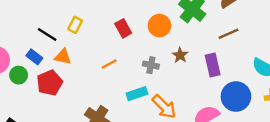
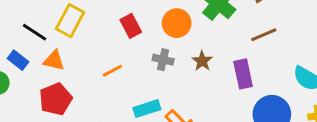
yellow rectangle: (75, 25) -> (70, 21), size x1.5
gray cross: (151, 65) -> (163, 60), moved
red pentagon: (50, 83) -> (56, 99), moved

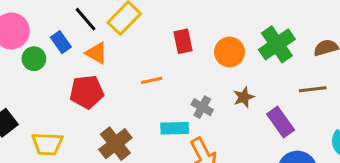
gray cross: (163, 60) -> (202, 107), moved
purple rectangle: (243, 74) -> (281, 122), turned -40

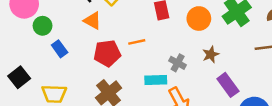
blue rectangle: (61, 42) -> (60, 49), moved
red pentagon: (87, 92) -> (107, 53), moved
purple rectangle: (281, 122) -> (228, 85), moved

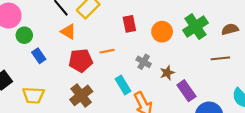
brown star: (211, 54) -> (167, 73), moved
gray cross: (178, 63) -> (144, 62), moved
cyan rectangle: (156, 80) -> (123, 85), turned 60

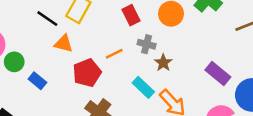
gray cross: (144, 62) -> (147, 44), moved
brown star: (167, 73) -> (163, 63), moved

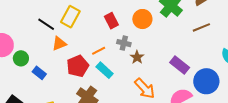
orange triangle: (64, 44) -> (59, 44), turned -35
cyan rectangle: (143, 87) -> (105, 70), moved

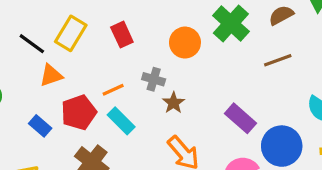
red rectangle: (111, 21) -> (122, 35), moved
blue rectangle: (39, 73) -> (40, 126), moved

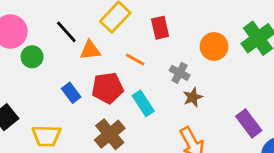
black line: (32, 44) -> (66, 32), moved
orange line: (113, 90) -> (135, 59), moved, turned 42

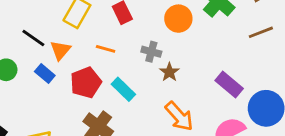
orange triangle: (90, 50) -> (60, 50), turned -30
blue rectangle: (71, 93) -> (45, 73), moved

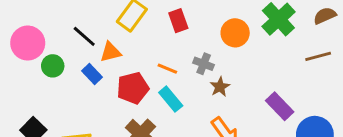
orange line: (106, 49) -> (167, 69), moved
orange triangle: (60, 50) -> (111, 52), turned 30

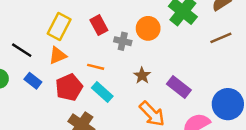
orange triangle: (111, 52) -> (58, 55), moved
gray cross: (204, 64) -> (123, 41), moved
purple rectangle: (280, 106) -> (179, 87), moved

